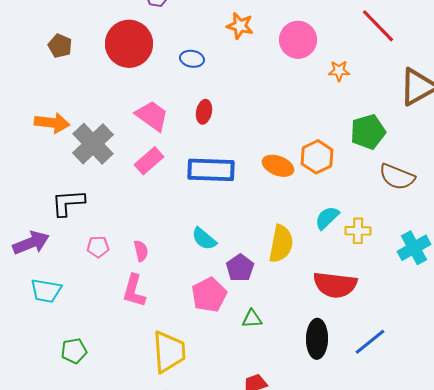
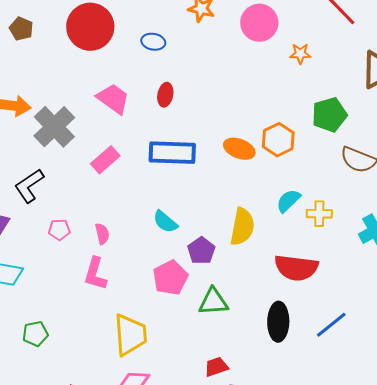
pink rectangle: (149, 161) -> (105, 160), moved
black L-shape: (68, 203) -> (29, 186), turned -30
green triangle: (252, 319) -> (213, 302), size x1.5

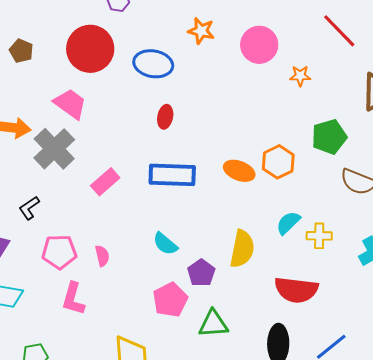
blue ellipse: (153, 42) -> (153, 64), size x1.6
pink trapezoid: (113, 99) -> (70, 104), moved
black L-shape: (29, 186) -> (29, 208), size x0.7
pink pentagon: (59, 230) -> (59, 252), size x1.6
pink L-shape: (95, 274) -> (73, 299), moved

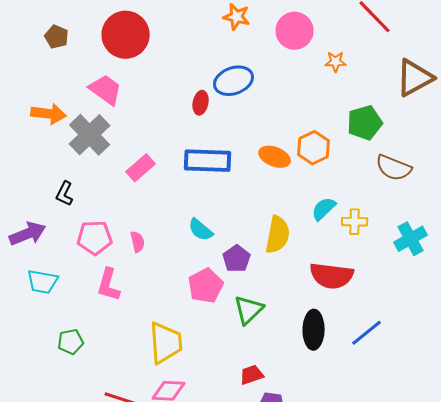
blue ellipse: (153, 64) -> (234, 81), moved, turned -30
black L-shape: (29, 208) -> (65, 194), turned -30
green triangle: (213, 324) -> (249, 310), turned -40

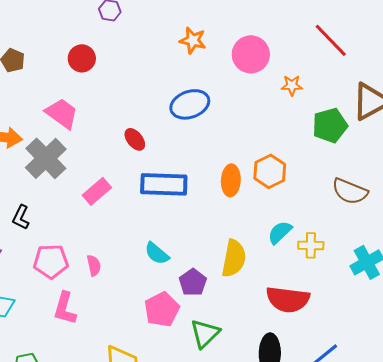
red circle: (126, 35) -> (82, 58), size x0.6
red ellipse: (201, 103) -> (135, 139), moved, turned -50
green pentagon: (365, 123) -> (330, 125), moved
orange ellipse: (275, 157) -> (231, 180), turned 72

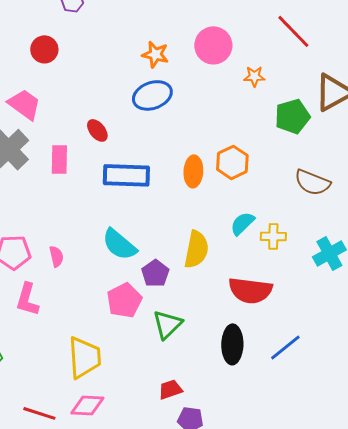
orange star: (193, 40) -> (155, 54), moved
pink rectangle: (97, 191) -> (59, 159), moved, turned -48
cyan semicircle: (157, 253) -> (119, 244), size x1.4

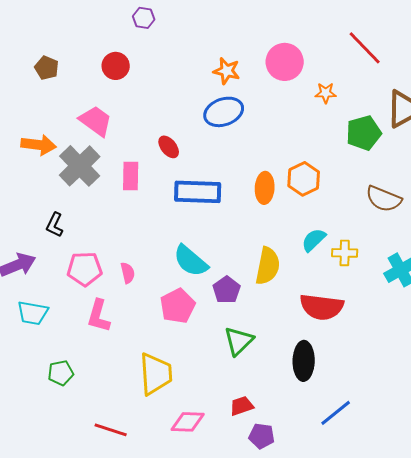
pink pentagon: (124, 300) -> (178, 306), moved
blue line: (285, 347) -> (336, 413), moved
pink diamond: (87, 405) -> (188, 422), moved

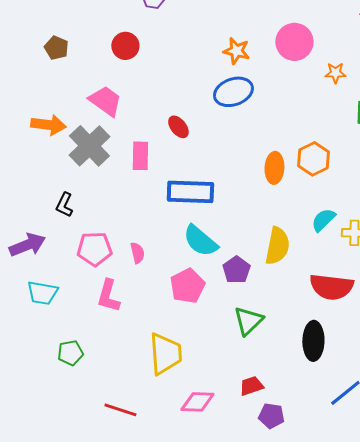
blue rectangle: (198, 192) -> (190, 192), moved

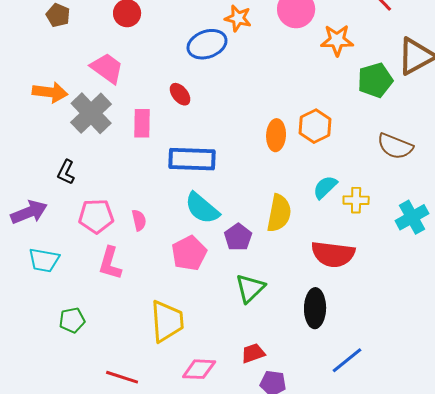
orange star: (335, 73) -> (337, 40), size x1.5
blue ellipse: (233, 92) -> (207, 44), moved

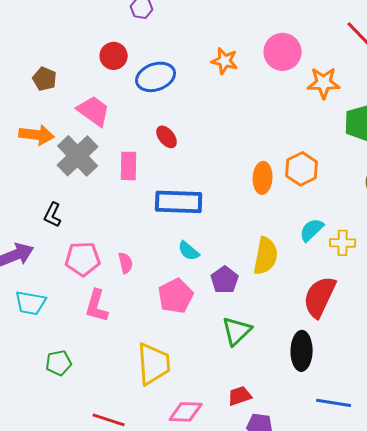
brown pentagon: (58, 15) -> (45, 79), moved
blue ellipse: (207, 44) -> (156, 77), moved
cyan semicircle: (202, 208) -> (189, 251), size x0.6
red semicircle: (333, 254) -> (320, 297), turned 108
blue line: (347, 360) -> (334, 403), turned 48

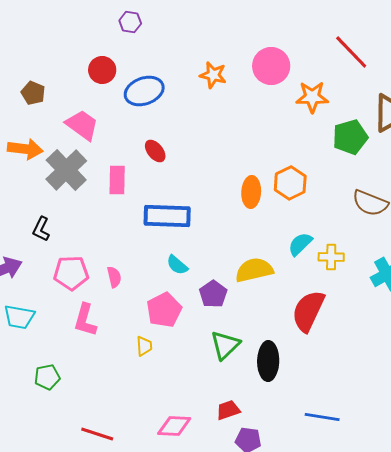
yellow semicircle: (266, 256) -> (254, 270), turned -114
black ellipse: (302, 351) -> (268, 361), moved
yellow trapezoid: (154, 364) -> (144, 346), moved, size x0.5

